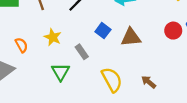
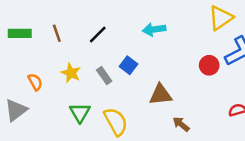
brown triangle: (131, 37) -> (161, 95), moved
gray rectangle: (82, 52) -> (104, 76), moved
yellow semicircle: (112, 80) -> (116, 122), moved

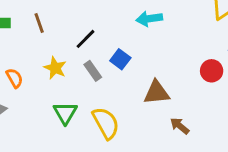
black line: (98, 35) -> (85, 39), moved
red circle: (209, 65) -> (212, 71), moved

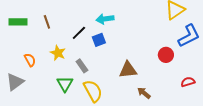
cyan arrow: (149, 19) -> (105, 19), moved
blue square: (120, 59) -> (99, 40), moved, turned 32
gray rectangle: (93, 71) -> (82, 66), moved

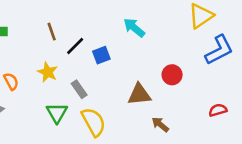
cyan arrow: (105, 19) -> (134, 28), moved, turned 48
brown line: (47, 22) -> (52, 32), moved
red circle: (166, 55) -> (172, 75), moved

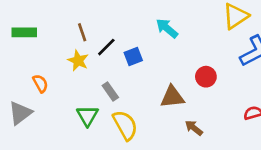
yellow star: (48, 72) -> (78, 61), moved

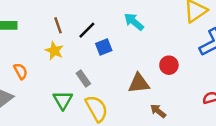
black line: (106, 47) -> (87, 30), moved

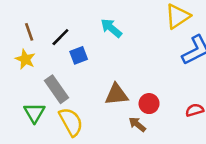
red circle: (169, 65) -> (149, 104), moved
gray rectangle: (83, 78) -> (57, 89), size x1.5

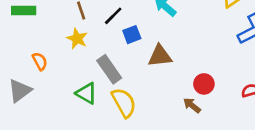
brown triangle: (116, 94) -> (160, 56), moved
green triangle: (34, 113) -> (86, 93), turned -30

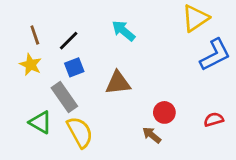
blue square: (132, 35) -> (74, 67), moved

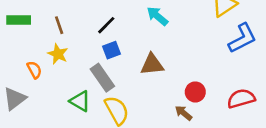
brown line: (35, 35) -> (59, 25), moved
yellow star: (31, 65) -> (58, 54), moved
red semicircle: (214, 120) -> (241, 99), size x1.5

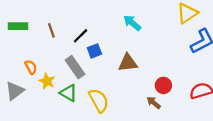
black line: (106, 25) -> (80, 36), moved
yellow star: (58, 54) -> (47, 81), moved
gray rectangle: (102, 78) -> (75, 67), moved

